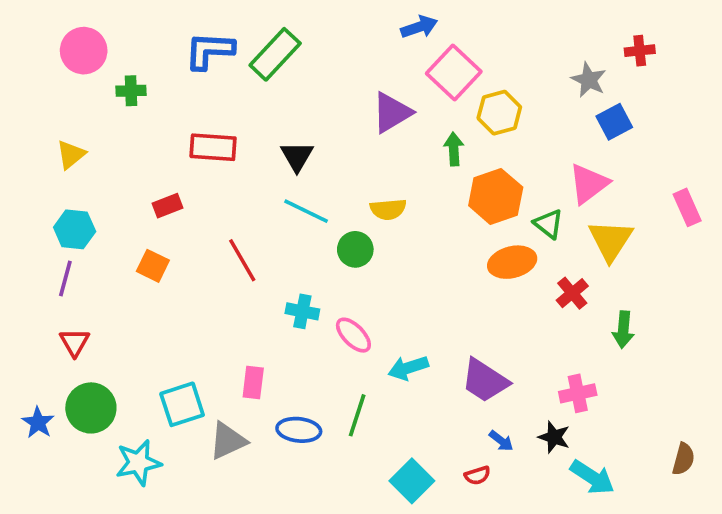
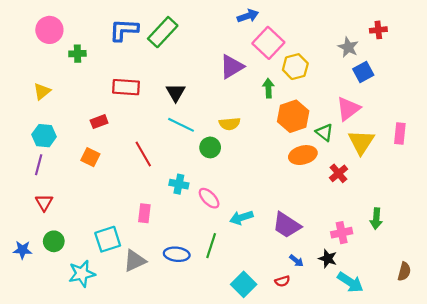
pink rectangle: (687, 207) -> (400, 133), moved, turned 30
green arrow: (623, 330) -> (376, 219), moved
pink rectangle: (253, 382) -> (144, 213), moved
green circle: (91, 408) -> (54, 241), size x0.7
blue star: (38, 423) -> (22, 250), turned -30

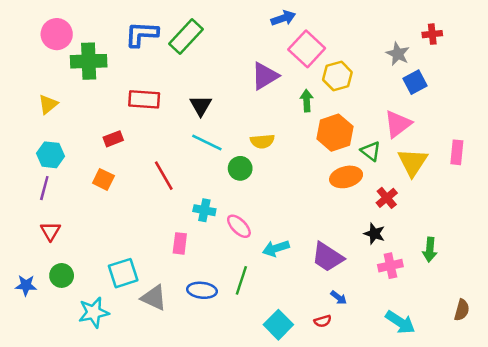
green cross: (77, 54) -> (89, 61), size x1.8
pink rectangle: (144, 213) -> (180, 243), moved
black star: (328, 259) -> (374, 234), moved
gray triangle: (135, 261) -> (154, 298), turned 50

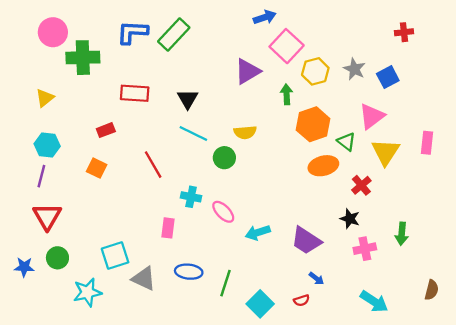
gray star: (398, 54) -> (354, 69), moved
red triangle: (50, 231) -> (47, 216), size x1.5
green line: (241, 280) -> (226, 283), moved

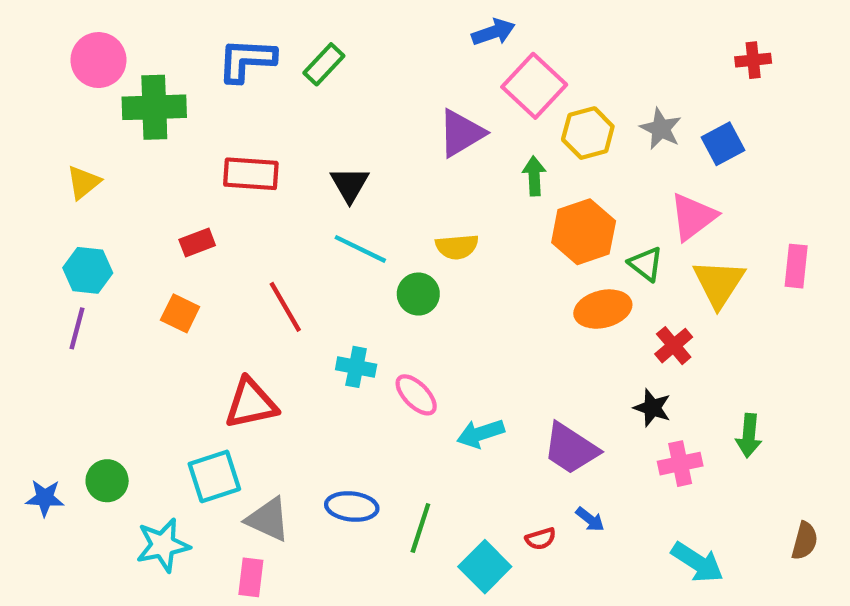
green rectangle: (174, 35) -> (324, 64), size x0.7
red triangle: (47, 216) -> (251, 403), moved, turned 48
pink rectangle: (168, 228) -> (251, 577), moved
red semicircle: (302, 300) -> (541, 539), moved

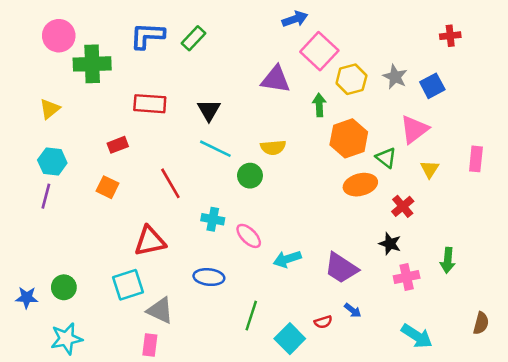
purple triangle: (461, 133) -> (276, 79), turned 40
yellow triangle: (719, 283) -> (430, 169), size x0.6
blue ellipse: (352, 507) -> (209, 277), moved
cyan star: (163, 545) -> (66, 339), moved

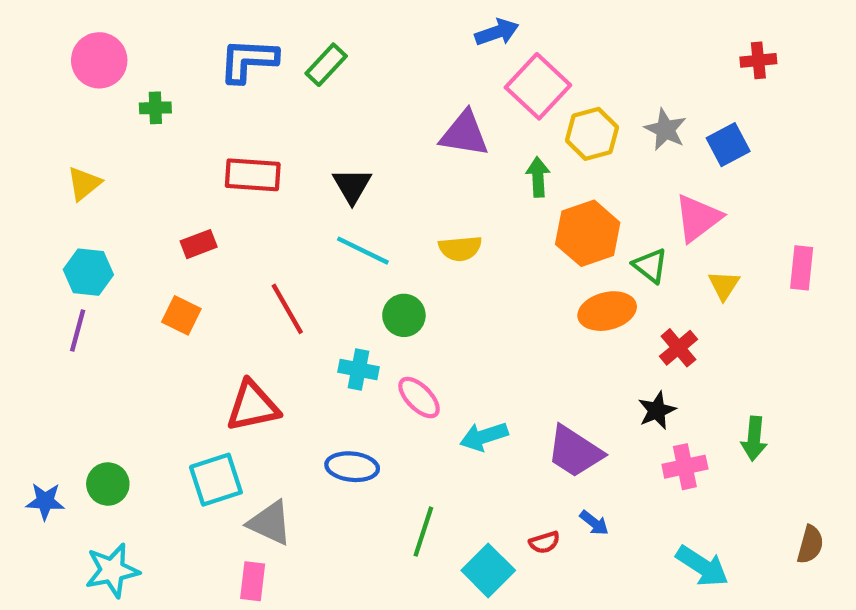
green cross: (92, 64) -> (155, 108), size x0.5
green circle: (250, 176) -> (404, 315), moved
black star: (390, 244) -> (657, 410), turned 30

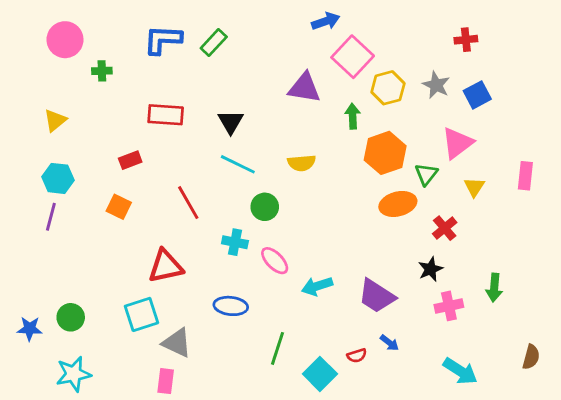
red cross: (758, 60) -> (466, 40), moved
green triangle: (650, 266) -> (426, 174), turned 30

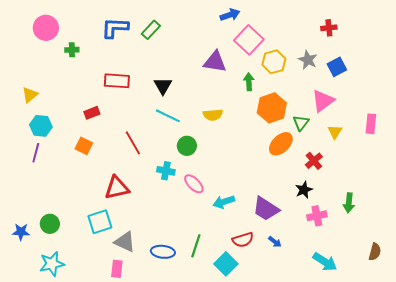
yellow triangle: (55, 120) -> (30, 95), moved
orange ellipse: (398, 204) -> (281, 144), turned -30
blue ellipse: (231, 306) -> (163, 252), moved
red semicircle: (357, 356) -> (243, 240), moved, size x1.5

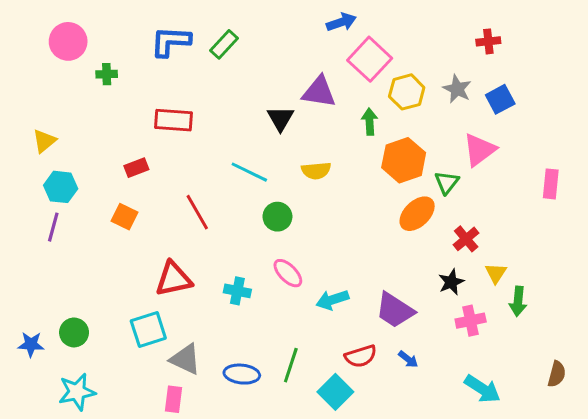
black triangle: (163, 86) -> (280, 119), moved
yellow triangle: (335, 132) -> (496, 273), moved
cyan cross: (166, 171) -> (237, 291), moved

